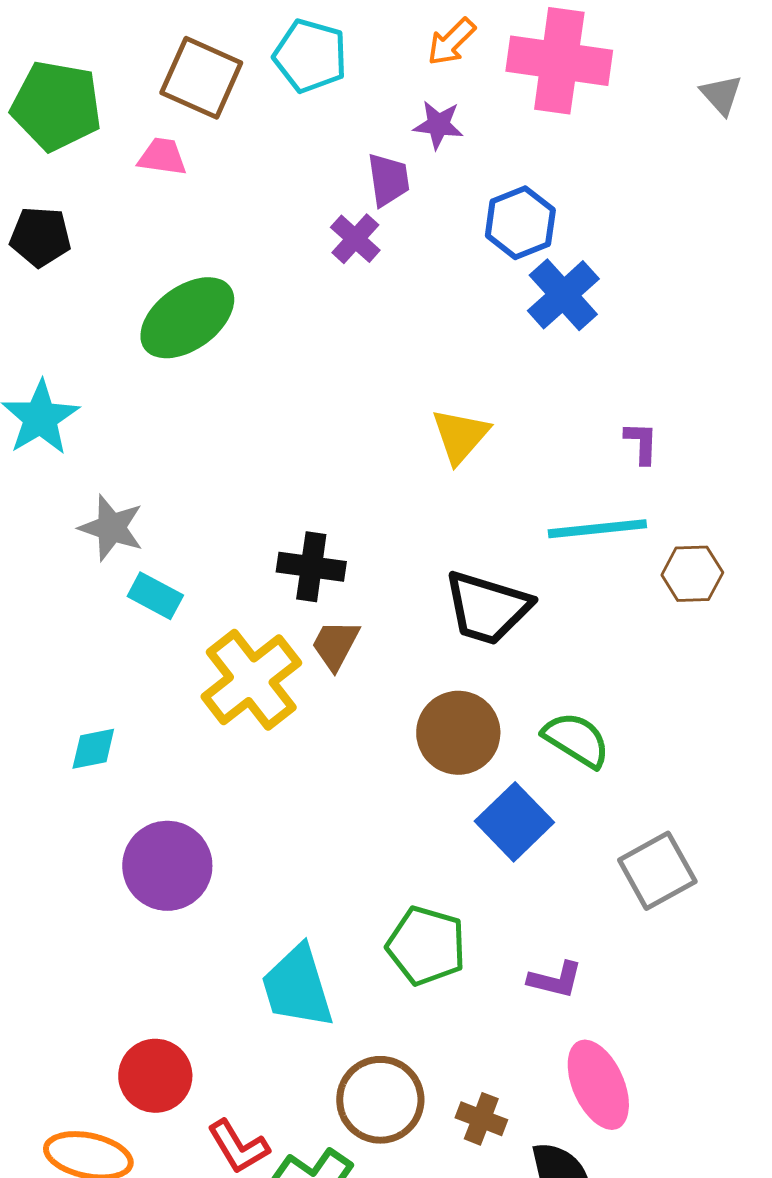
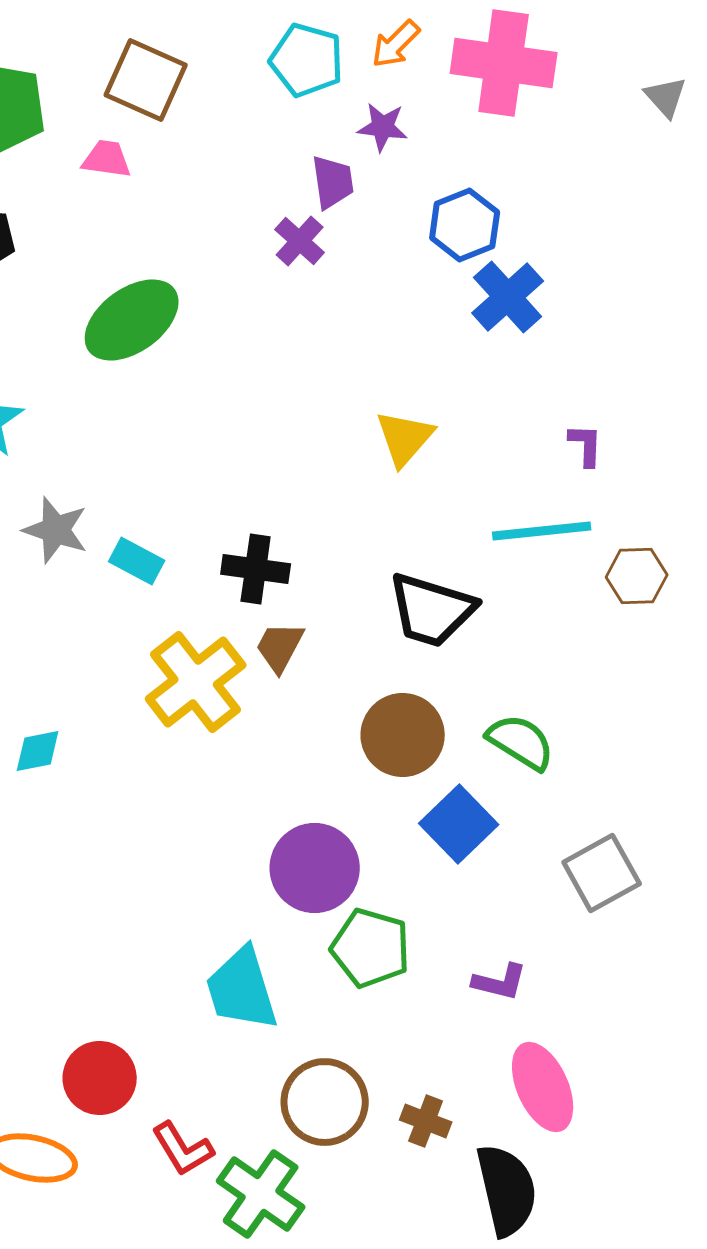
cyan pentagon: (310, 56) -> (307, 60), moved
cyan rectangle: (155, 596) -> (137, 561), moved
purple circle: (167, 866) -> (315, 868), moved

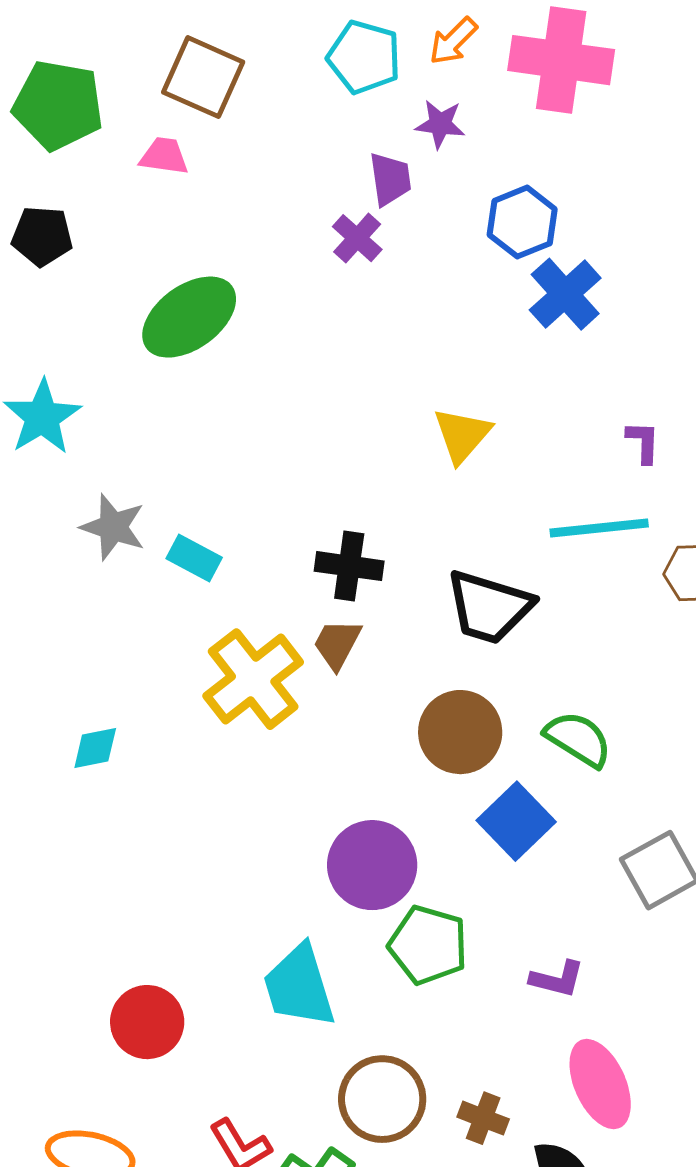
black cross: (256, 569) -> (349, 566), moved
red circle: (100, 1078) -> (147, 1022), moved

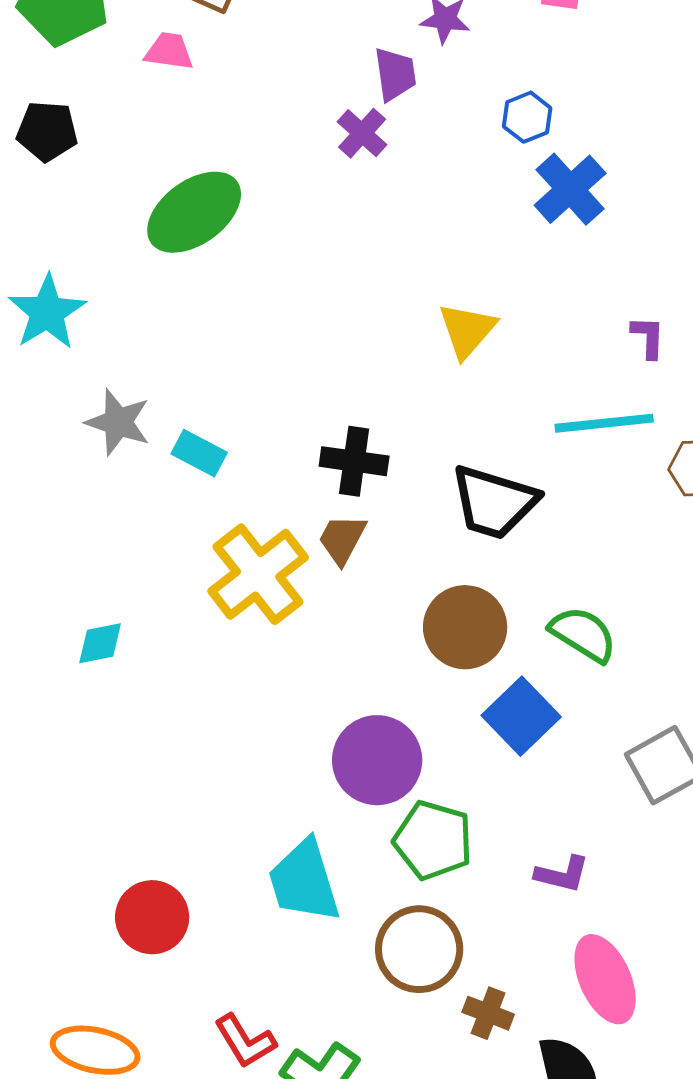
blue hexagon: (522, 222) -> (527, 117), size x0.7
brown circle: (382, 1099) -> (419, 949), moved

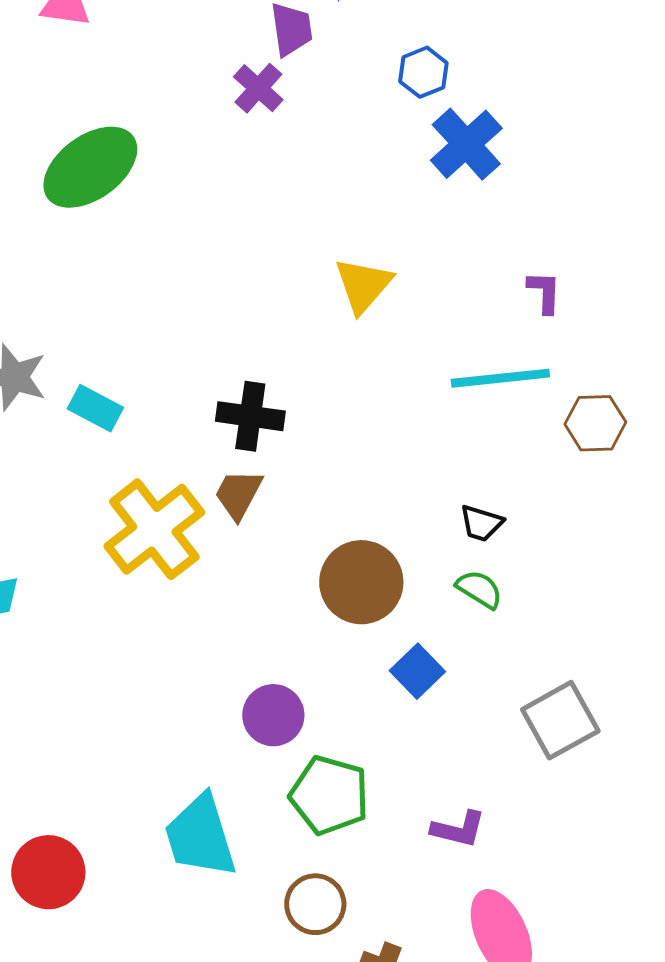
black trapezoid: (494, 502) -> (481, 523), moved, size x0.5
green semicircle: (583, 634) -> (479, 589), size x0.7
blue square: (521, 716) -> (417, 671), size x0.7
purple circle: (377, 760) -> (273, 715), size x0.7
brown circle: (419, 949) -> (315, 904), size x0.7

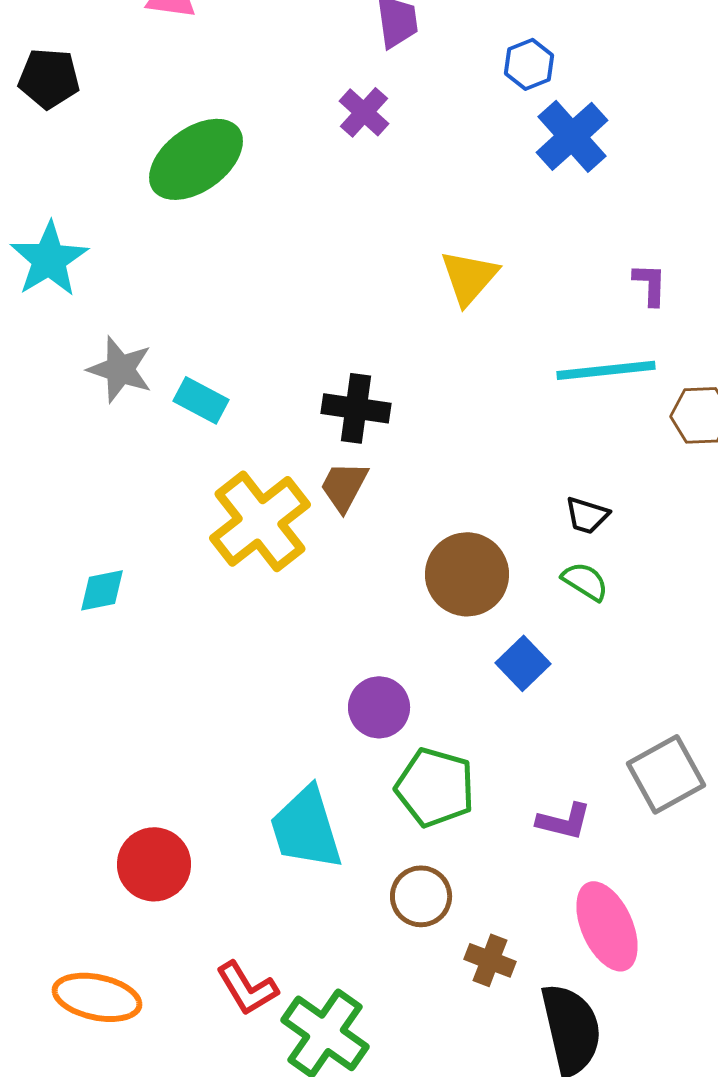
purple cross: (258, 88) -> (364, 112), moved
gray square: (560, 720) -> (666, 774), moved

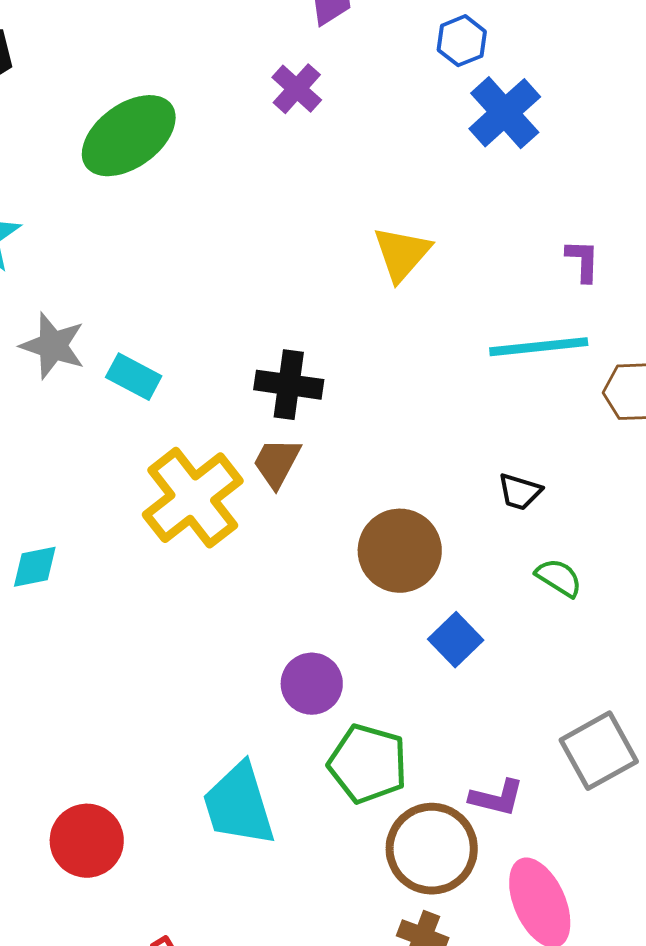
green semicircle: (585, 581) -> (559, 578), moved
brown circle: (421, 896) -> (432, 849), moved, size x1.5

